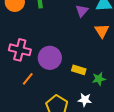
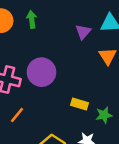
purple circle: (50, 58) -> (41, 72), moved

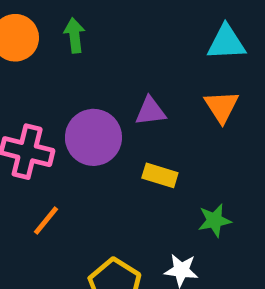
purple triangle: (83, 32) -> (150, 111), moved, turned 42
yellow rectangle: (79, 104) -> (160, 175), moved

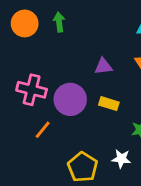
purple circle: (93, 137) -> (70, 99), moved

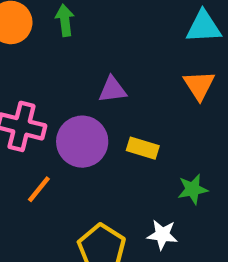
purple triangle: (103, 66) -> (113, 90), moved

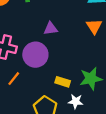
yellow rectangle: (143, 148) -> (63, 82), moved
green star: (193, 189) -> (91, 79), size x1.5

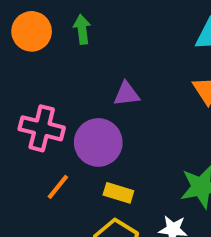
yellow rectangle: (63, 82) -> (118, 193), moved

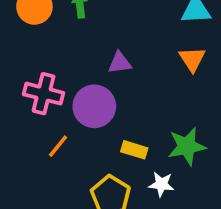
yellow rectangle: (118, 193) -> (134, 150), moved

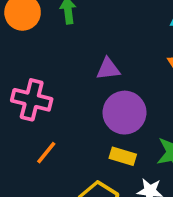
purple circle: (94, 106) -> (124, 113), moved

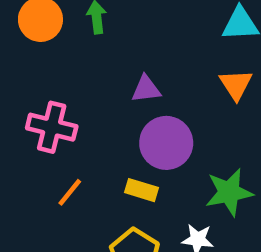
yellow rectangle: (123, 156) -> (142, 190), moved

